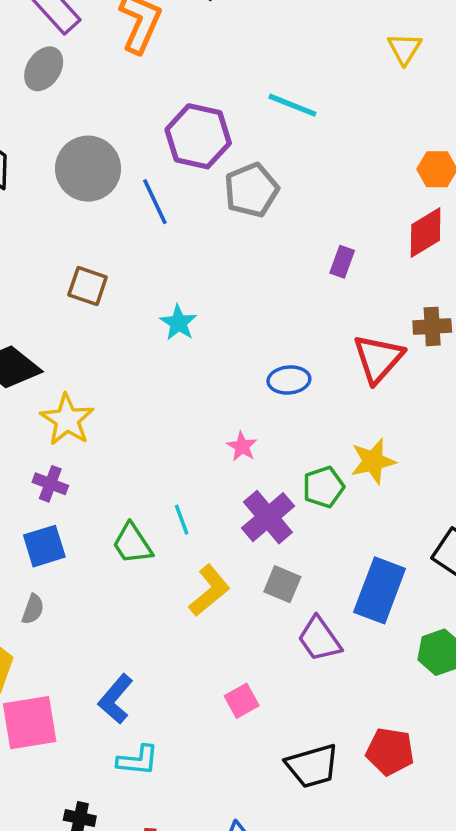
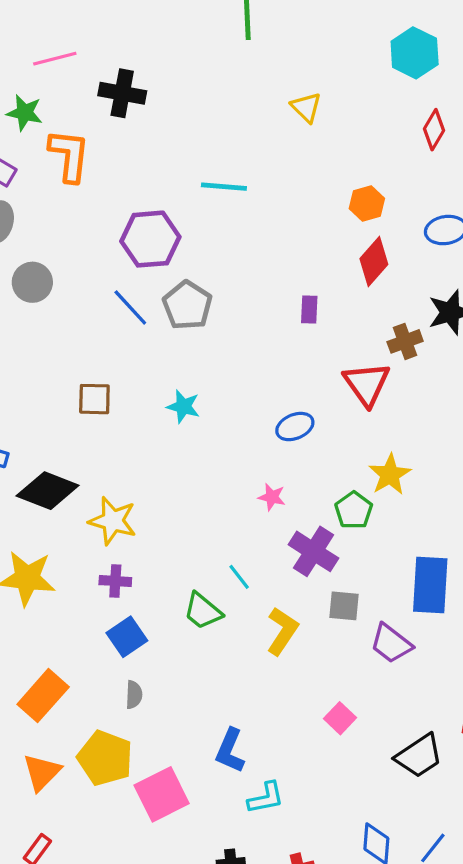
gray circle: (88, 169) -> (32, 282), moved, size x0.7
gray pentagon: (251, 190) -> (187, 305), moved

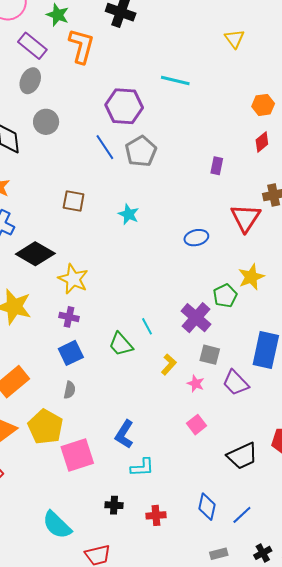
red diamond: (374, 262) -> (262, 142), size x0.7
pink star: (272, 497) -> (196, 384), moved
yellow L-shape: (282, 631) -> (169, 364), size x0.7

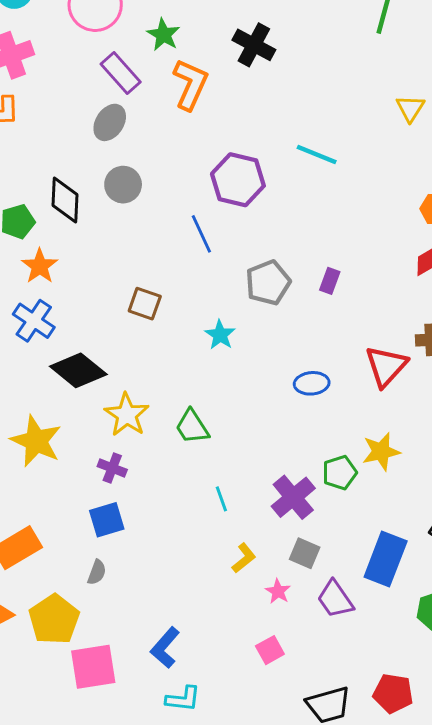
gray pentagon: (141, 151) -> (268, 283), moved
purple rectangle: (217, 166) -> (330, 281), moved
green trapezoid: (121, 344) -> (192, 427), moved

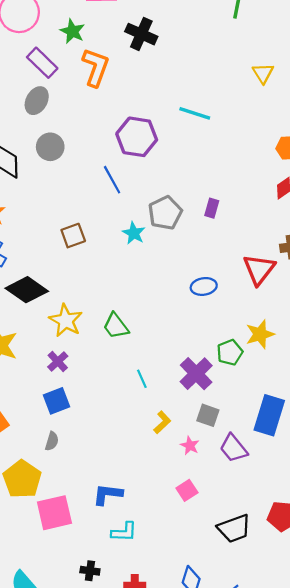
brown square: (145, 304) -> (73, 236), turned -35
cyan star: (220, 335) -> (134, 233), moved
purple cross: (112, 468) -> (58, 362), turned 30
blue L-shape: (165, 648) -> (108, 494), turned 60

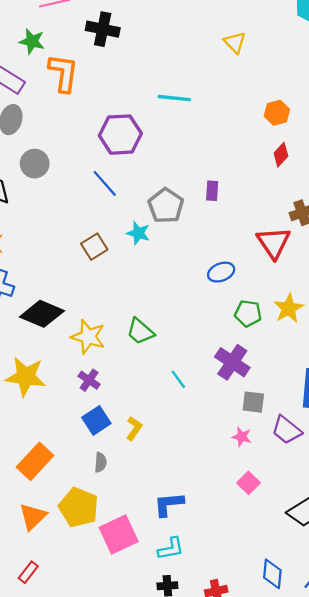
brown square: (73, 236) -> (94, 247), moved
green pentagon: (230, 352) -> (248, 313), moved, turned -30
yellow L-shape: (162, 422) -> (134, 428), moved
cyan L-shape: (124, 532) -> (171, 549), moved

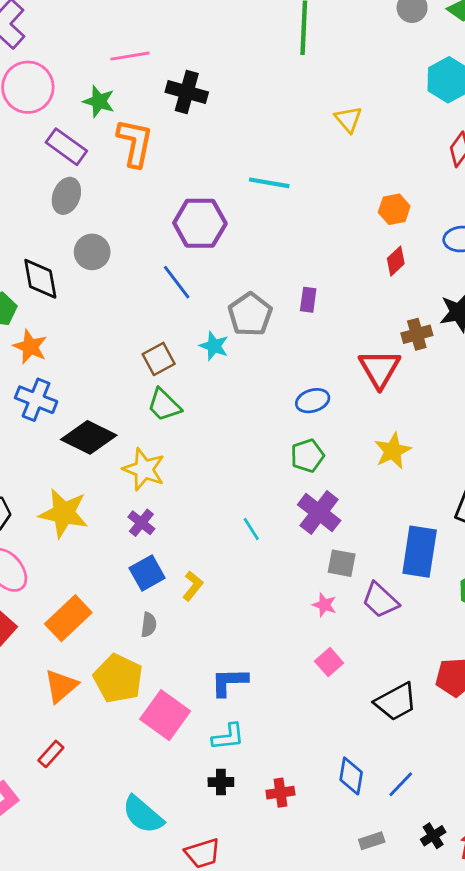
green pentagon: (248, 313) -> (307, 456), moved, turned -30
green trapezoid: (140, 331) -> (164, 405), moved
pink square: (119, 535) -> (165, 715), turned -33

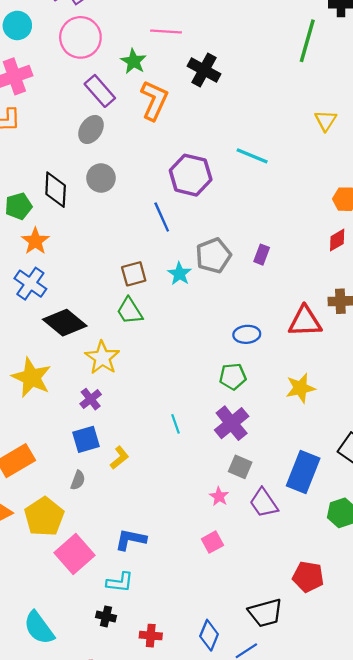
red triangle: (380, 369) -> (305, 321), turned 45
black trapezoid: (396, 702) -> (265, 613), moved

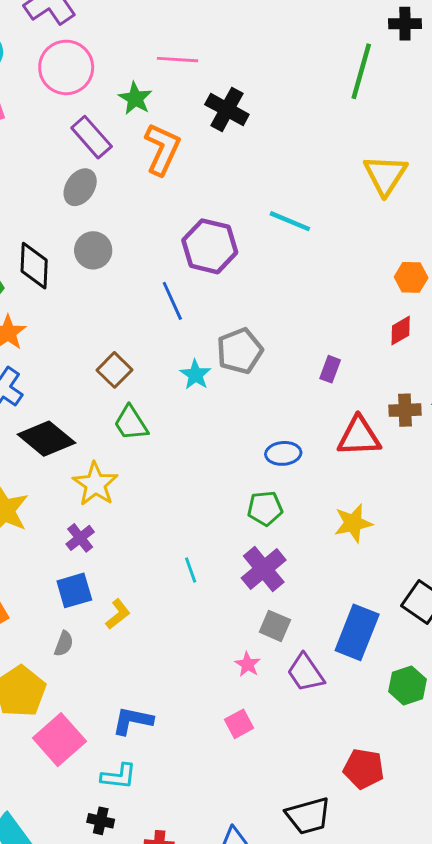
yellow triangle: (326, 120) -> (385, 175), size x1.5
purple rectangle: (262, 255) -> (330, 369), moved
brown square: (134, 274) -> (115, 370), moved, turned -30

